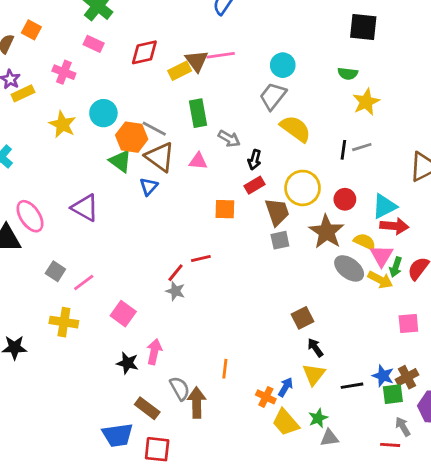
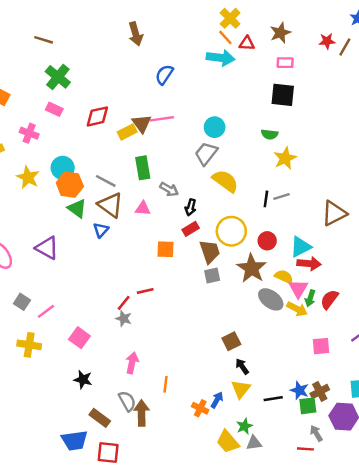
orange hexagon: (132, 137) -> (70, 185), moved
pink arrow: (154, 352) -> (132, 363), moved
yellow trapezoid: (286, 422) -> (228, 442), moved

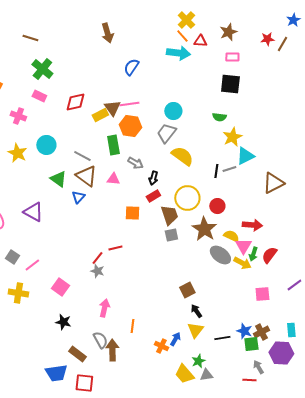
orange hexagon: (70, 185) -> (130, 126), moved
cyan triangle: (301, 247) -> (245, 156), moved

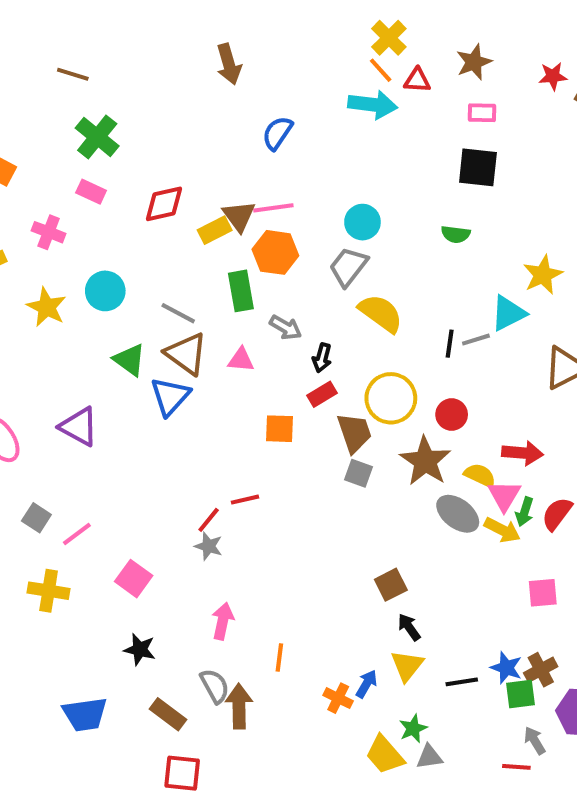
yellow star: (232, 137) -> (543, 275), moved
blue triangle: (78, 197) -> (170, 396), size x1.5
gray square: (171, 235) -> (358, 473), turned 32
blue trapezoid: (56, 373) -> (85, 714), moved

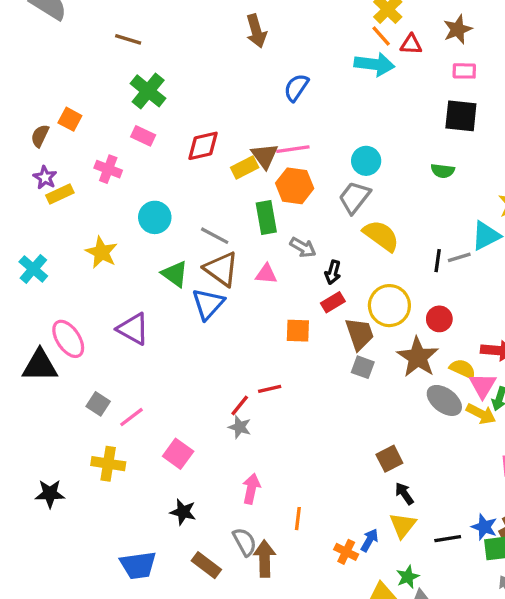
yellow star: (47, 307) -> (102, 252), moved

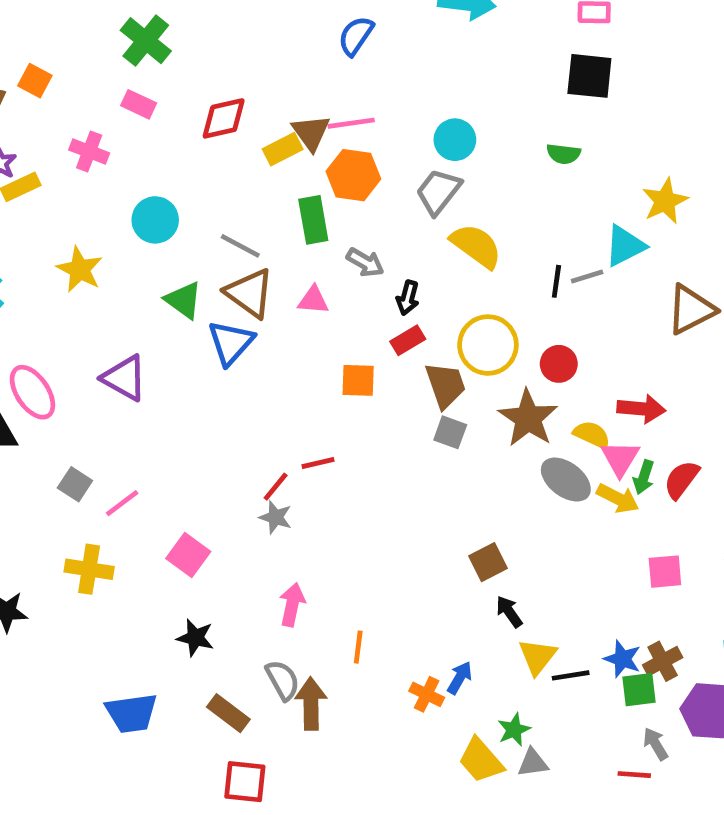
yellow triangle: (403, 525) -> (538, 657), moved

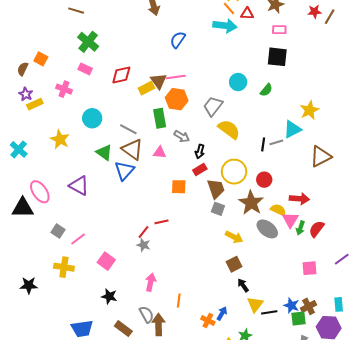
cyan circle: (455, 140) -> (238, 82), moved
green semicircle: (563, 154) -> (266, 90), turned -56
yellow arrow: (618, 498) -> (234, 237), moved

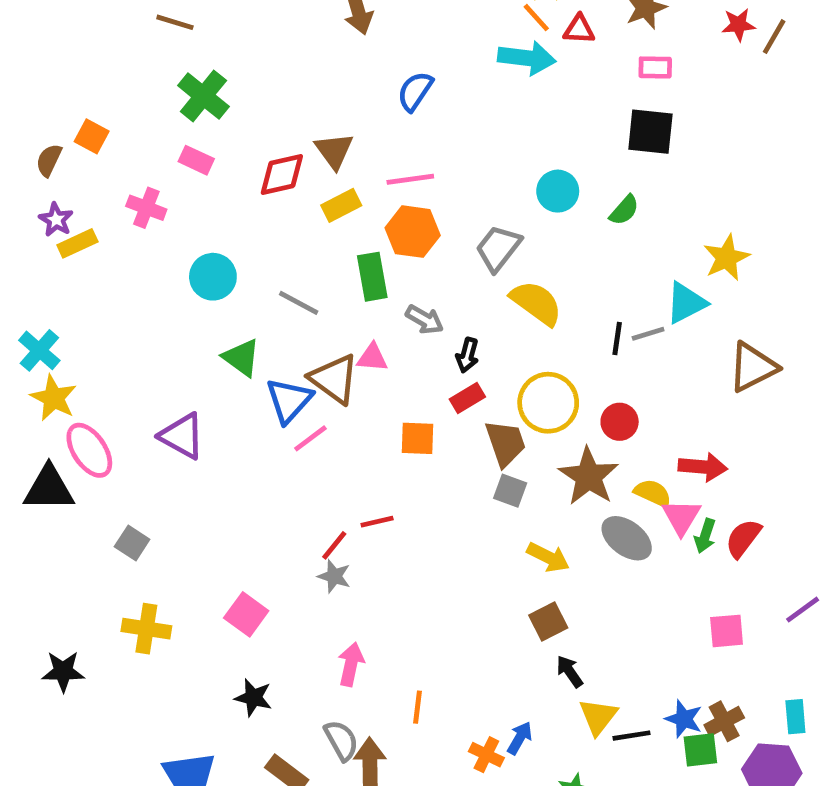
brown triangle: (159, 81) -> (334, 151), moved
yellow star: (60, 139) -> (54, 398), moved
brown triangle: (132, 149) -> (334, 379), moved
pink line: (78, 239) -> (310, 438), moved

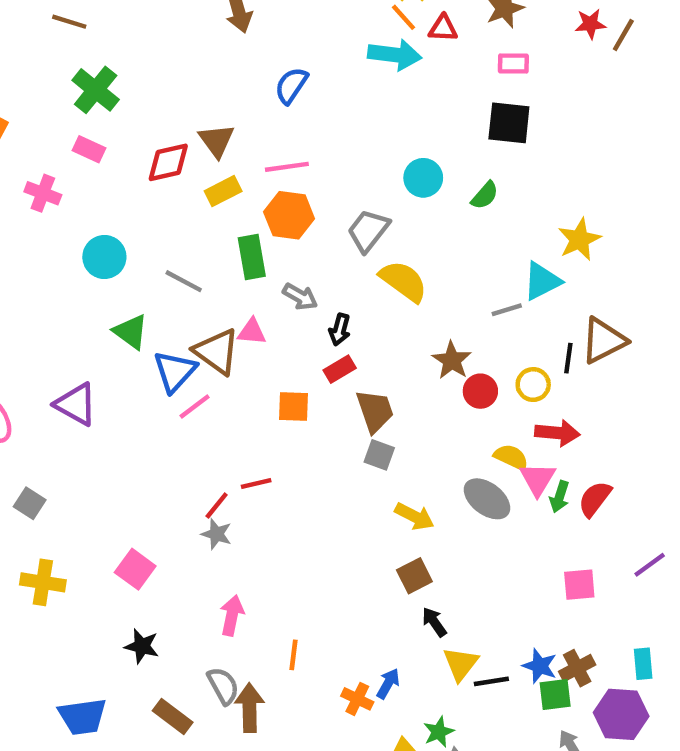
black line: (617, 339) -> (568, 358), moved
yellow circle: (548, 403) -> (533, 385), moved, size x0.6
brown star: (589, 476) -> (452, 360), moved, size x0.7

